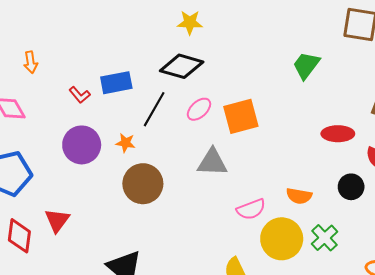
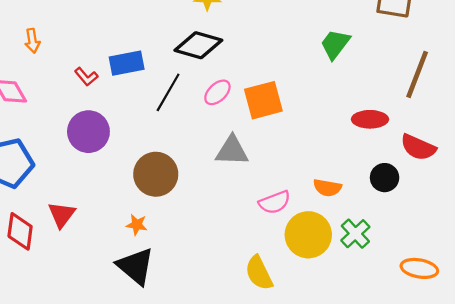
orange star: (126, 143) -> (137, 225), moved

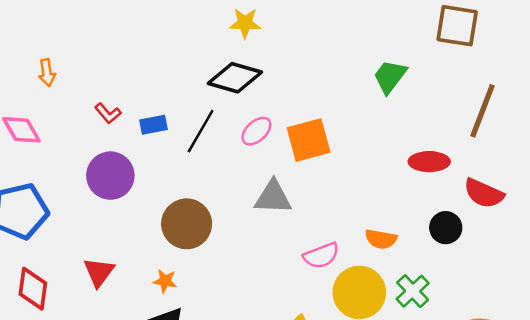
blue rectangle: (127, 63) -> (154, 125), moved, size x0.7
red triangle: (62, 215) -> (99, 272), moved

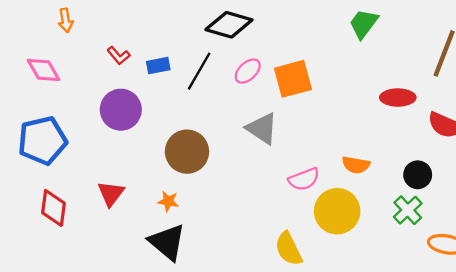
gray triangle: (273, 197) -> (262, 128), turned 32
black circle: (446, 228) -> (418, 175), moved
green cross: (413, 291) -> (408, 210), moved

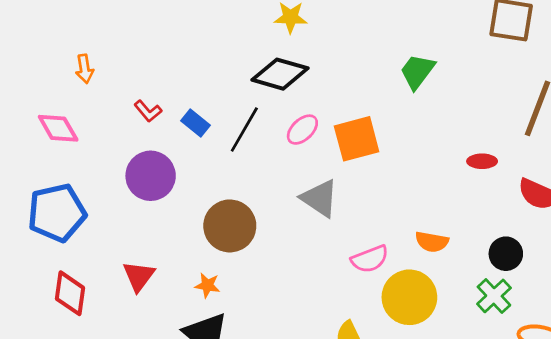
green trapezoid: (364, 24) -> (417, 71), moved
blue rectangle: (158, 66) -> (195, 123), turned 50
red ellipse: (398, 98) -> (482, 161), size x0.7

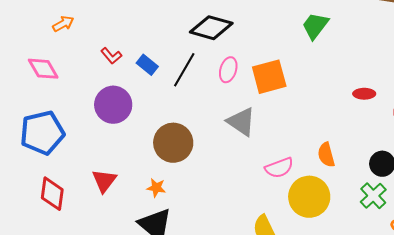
orange arrow: (85, 69) -> (63, 24), turned -110
pink ellipse: (302, 130) -> (228, 70), turned -30
orange semicircle: (432, 242) -> (326, 155), turned 65

